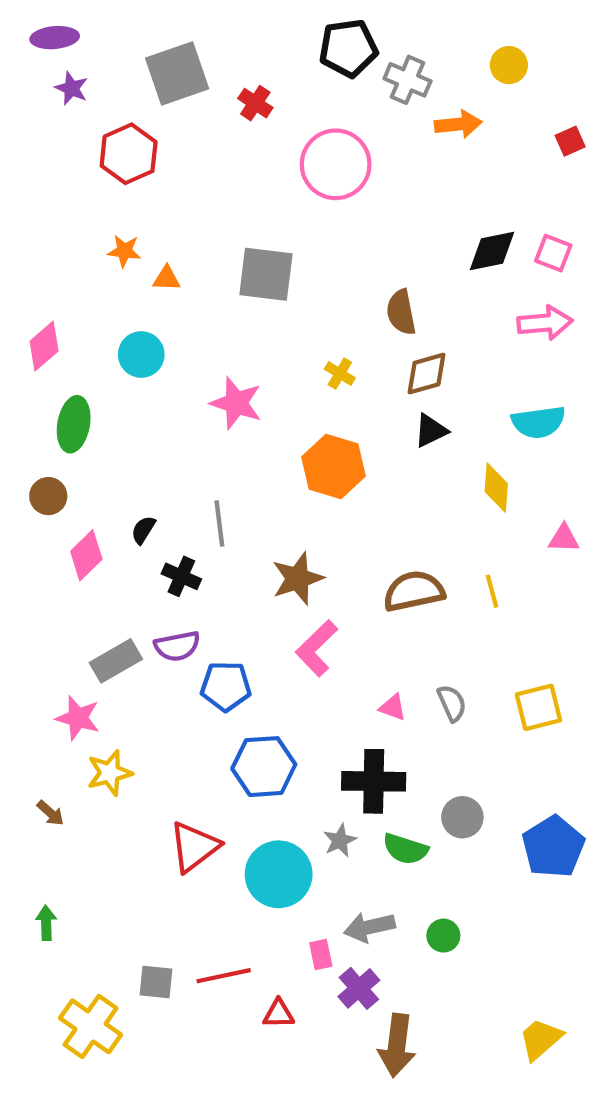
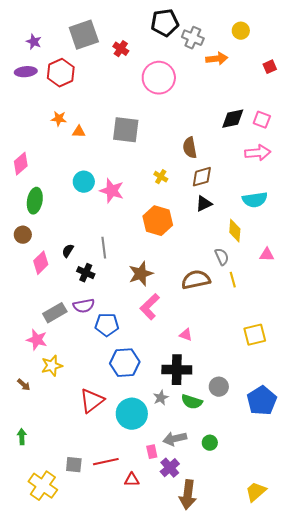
purple ellipse: (55, 38) -> (26, 72), moved
cyan circle: (141, 355) -> (84, 182), moved
gray semicircle: (452, 703) -> (222, 257), moved

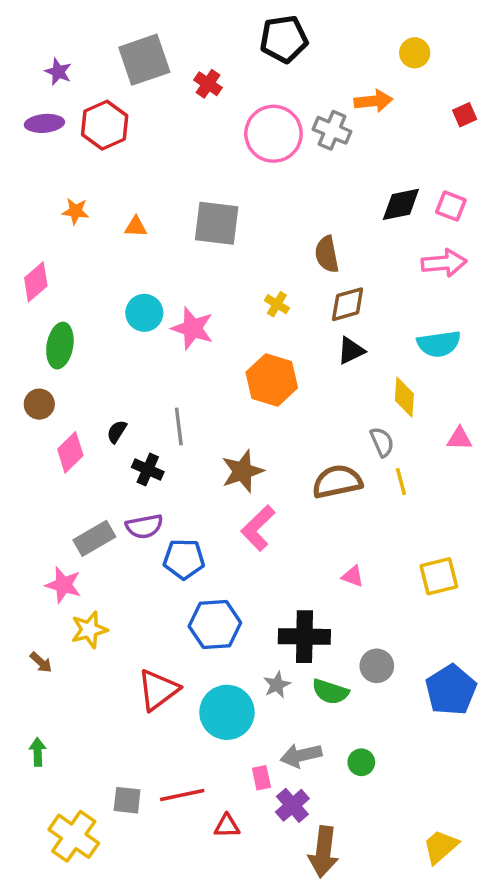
gray cross: (193, 38) -> (332, 130), moved
orange star: (59, 119) -> (75, 211), moved
pink triangle: (186, 335) -> (353, 576), moved

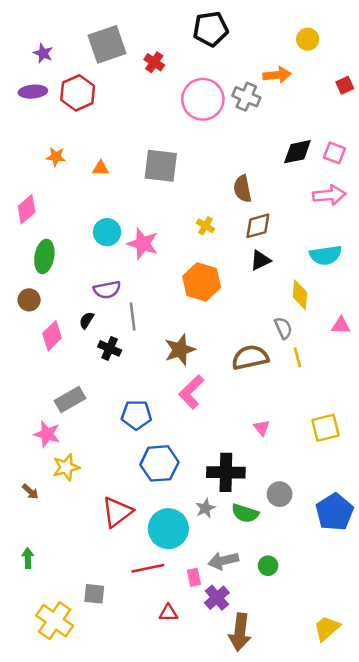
purple semicircle: (144, 526) -> (107, 290), moved
pink triangle: (353, 576) -> (262, 428), turned 30
red line: (182, 795) -> (148, 568), moved

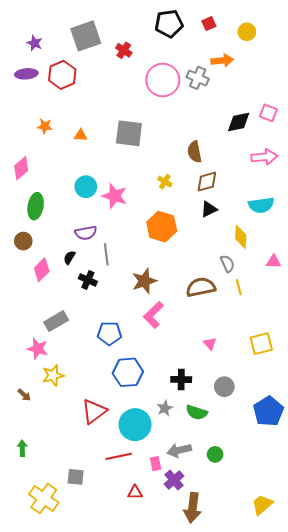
red square: (345, 85) -> (209, 24), moved
pink square: (334, 153) -> (268, 113), moved
black cross: (226, 472) -> (181, 380), size x0.7
gray circle: (280, 494) -> (224, 387), moved

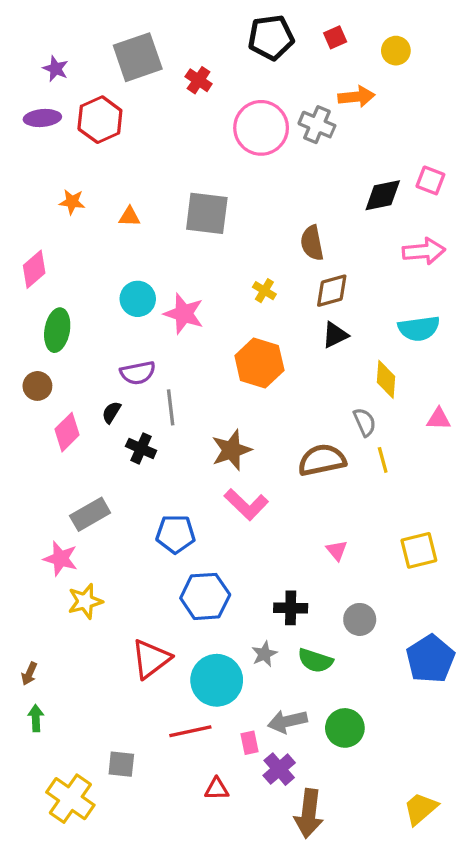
pink L-shape: (154, 315) -> (246, 504), turned -92
brown arrow: (24, 395) -> (29, 674), moved, turned 72
green circle: (215, 454) -> (345, 728), size x1.5

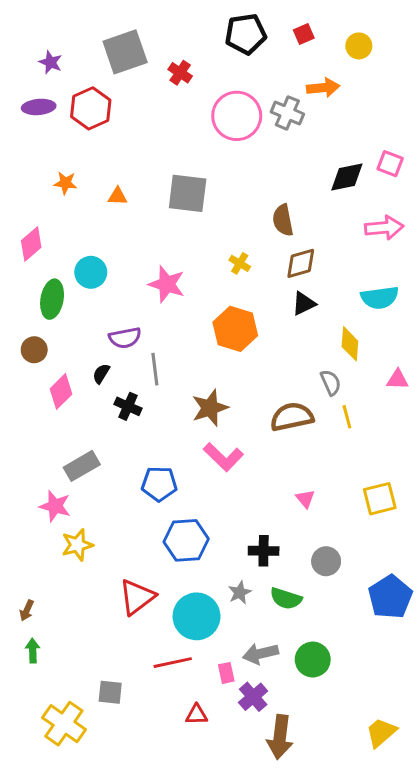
cyan circle: (138, 299) -> (91, 272), moved

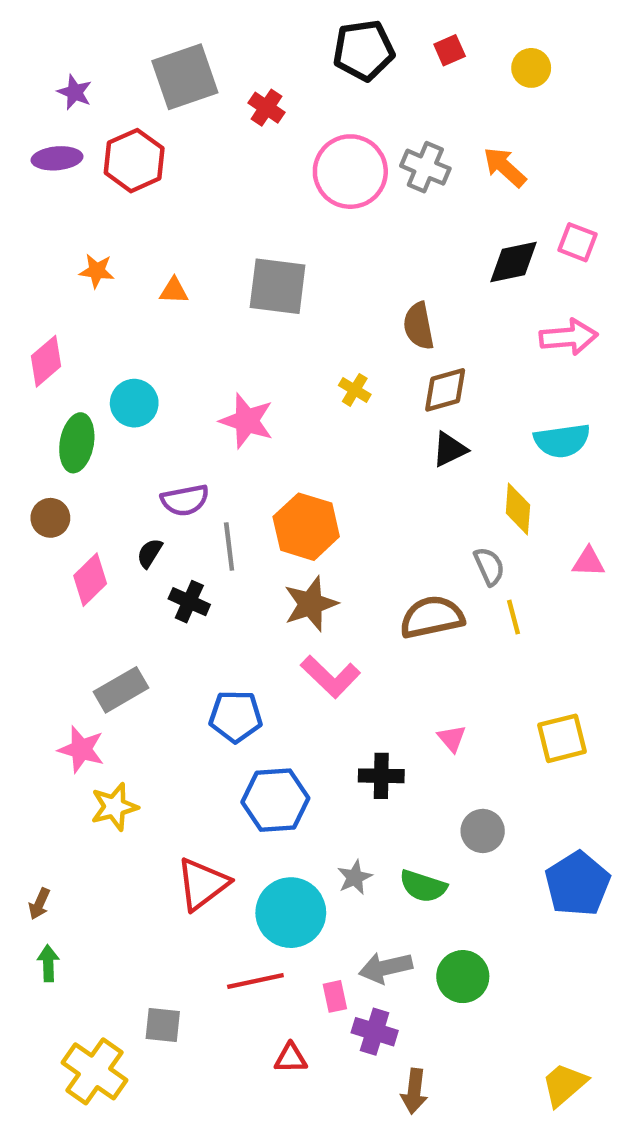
orange arrow: (323, 88) -> (505, 167), moved, turned -132
orange hexagon: (235, 329) -> (306, 527), moved
black cross: (264, 551) -> (381, 776), moved
purple cross: (253, 697) -> (375, 1032), turned -32
brown arrow: (280, 737) -> (414, 1091), size x0.7

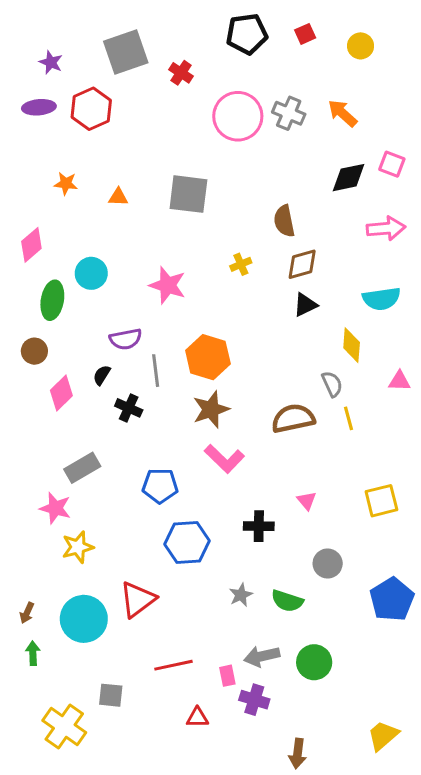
yellow cross: (355, 390) -> (241, 264), turned 36
cyan circle: (291, 913) -> (84, 619), moved
brown arrow: (414, 1091) -> (298, 753), moved

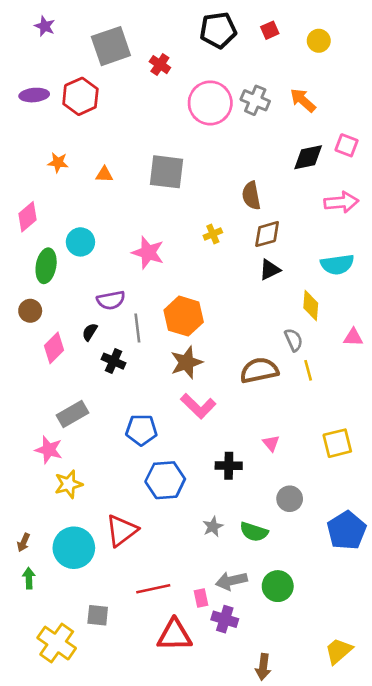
purple star: (51, 62) -> (45, 26), moved
red triangle: (197, 718) -> (174, 635), size x1.8

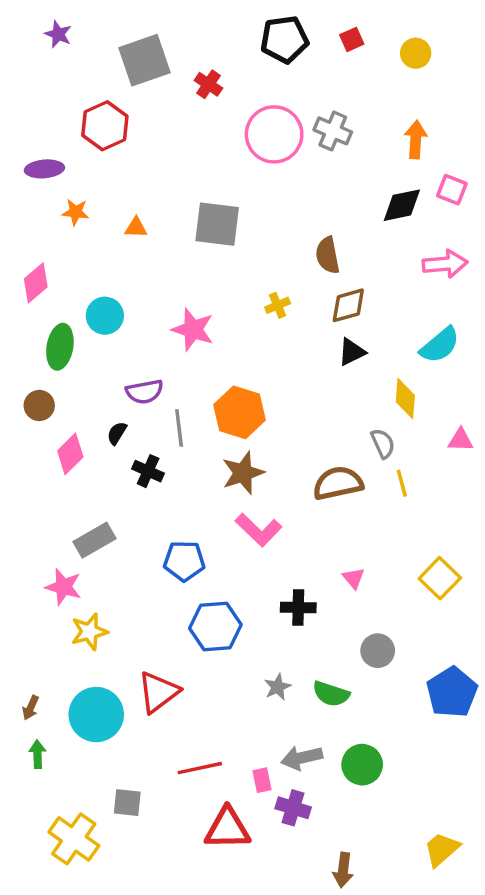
purple ellipse: (34, 95) -> (44, 169), moved
orange arrow: (303, 100) -> (416, 140), moved, turned 52
cyan semicircle: (337, 264) -> (440, 345), turned -32
yellow square: (337, 443) -> (440, 578), turned -32

